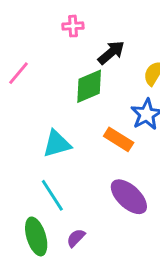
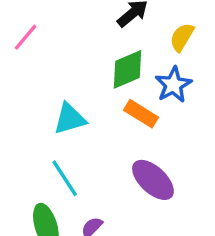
green diamond: (89, 86) -> (127, 69), moved

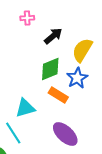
yellow semicircle: (182, 37) -> (82, 50), size x1.4
cyan triangle: (70, 119) -> (25, 108), moved

